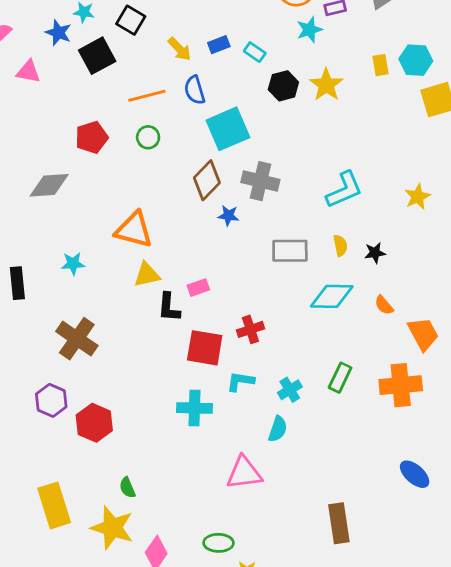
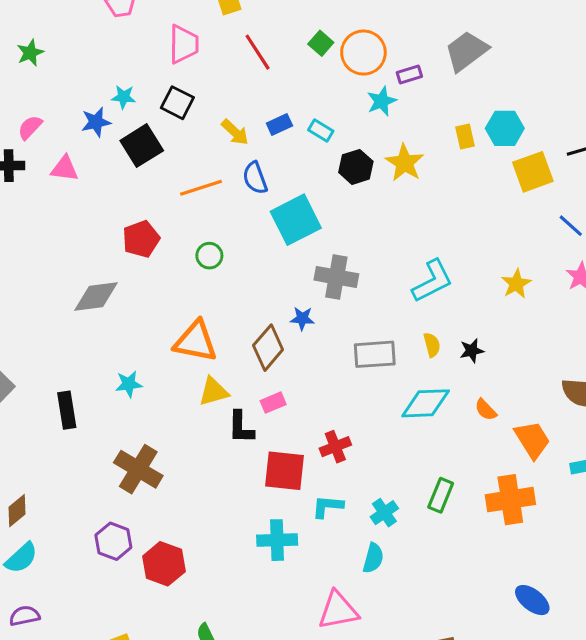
blue star: (58, 33) -> (96, 122), turned -30
green circle: (148, 137) -> (209, 256), moved
brown diamond: (207, 180) -> (268, 348), moved

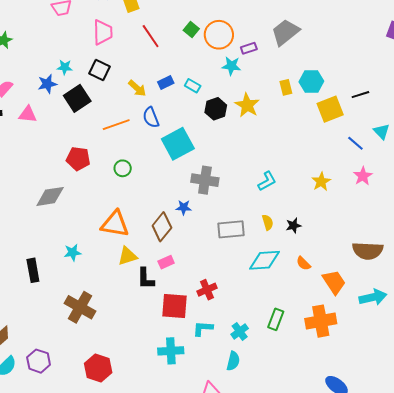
cyan star: (382, 101) -> (231, 66), turned 30
red pentagon: (141, 239) -> (78, 159), turned 30
cyan L-shape: (432, 281) -> (267, 181), size x0.7
purple hexagon: (113, 541) -> (39, 361), moved

